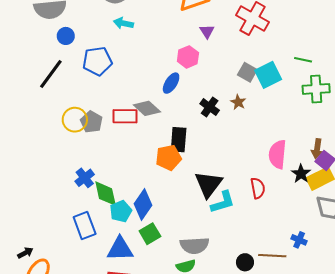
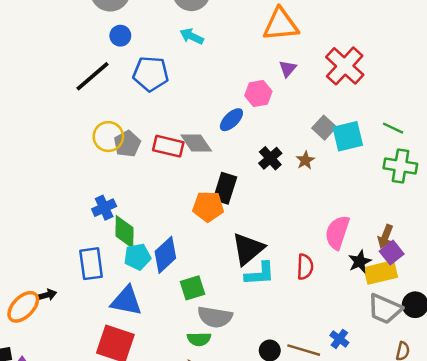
green square: (150, 234) -> (192, 288), moved
black arrow: (25, 253) -> (47, 295), moved

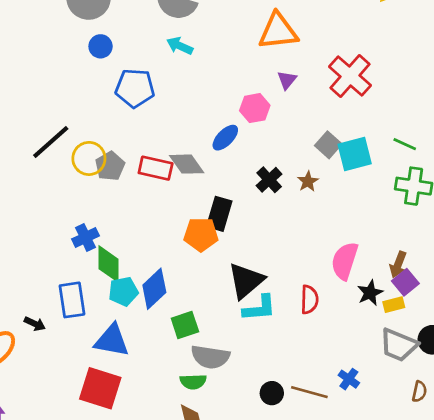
black line: (93, 76) -> (51, 142), moved
yellow rectangle: (381, 272) -> (394, 305), size x0.6
black arrow: (47, 295) -> (35, 324), moved, turned 42

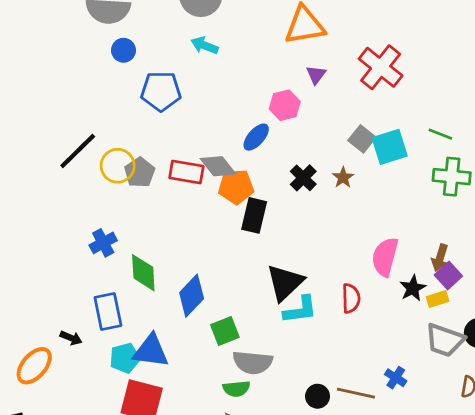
orange pentagon: (201, 234) -> (236, 187), moved
blue cross: (85, 237) -> (103, 243), moved
cyan pentagon: (123, 291) -> (125, 358), moved

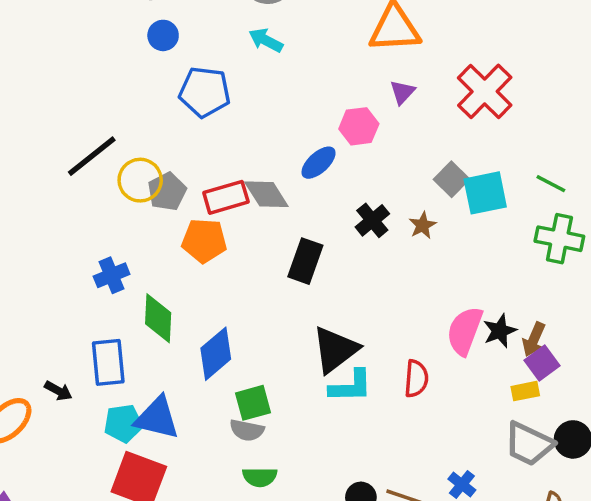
red rectangle: (186, 172) -> (226, 197), turned -32
orange pentagon: (236, 187) -> (204, 241), moved
black star: (413, 288) -> (500, 331), moved
gray semicircle: (253, 362) -> (247, 430), moved, size x0.7

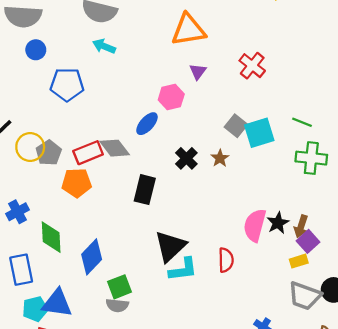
red cross: (485, 91) -> (252, 66), size x0.7

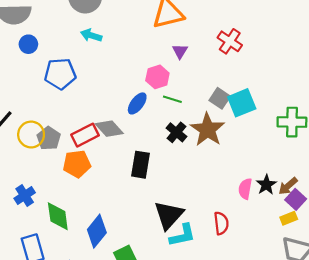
green line: (302, 122) -> (172, 99), moved
brown star: (220, 158) -> (207, 130), size x2.0
pink semicircle: (255, 225) -> (245, 189), size x0.7
brown arrow: (301, 226) -> (288, 186), turned 36

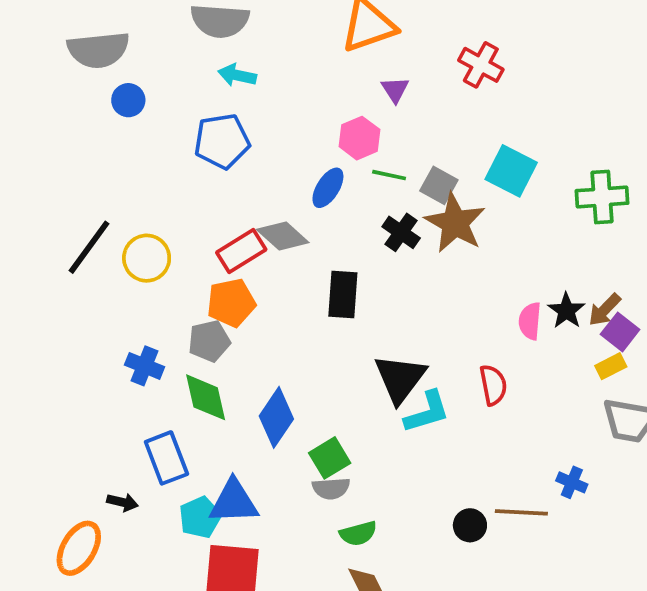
blue pentagon: (60, 74) -> (222, 141), moved
gray square: (220, 98) -> (439, 185), moved
cyan square: (242, 103) -> (511, 171), turned -36
gray pentagon: (49, 138) -> (209, 341), moved, turned 30
blue cross: (25, 195) -> (144, 366), turned -30

